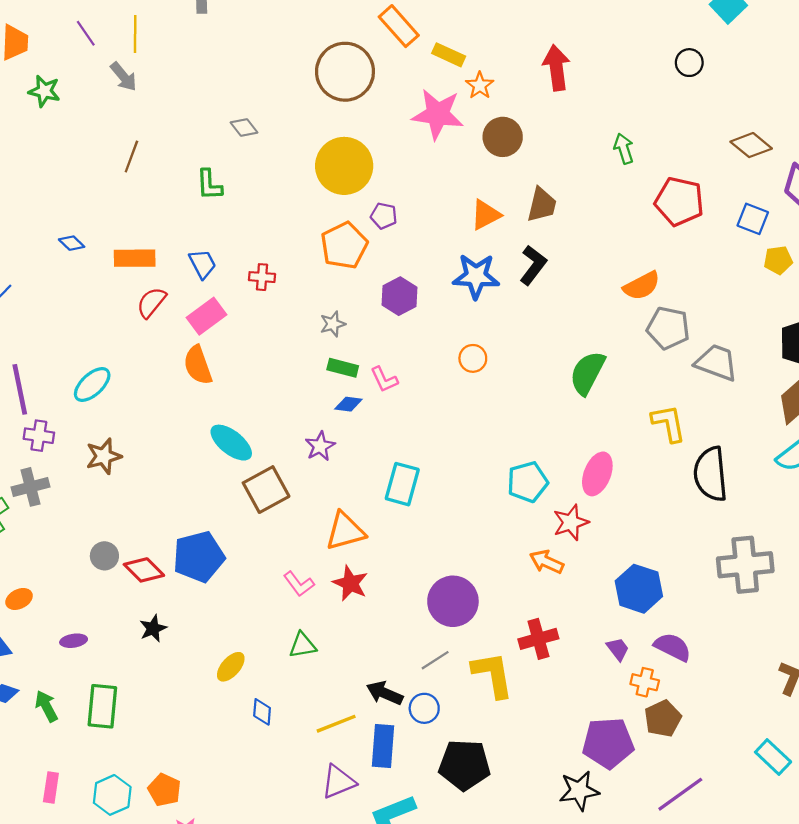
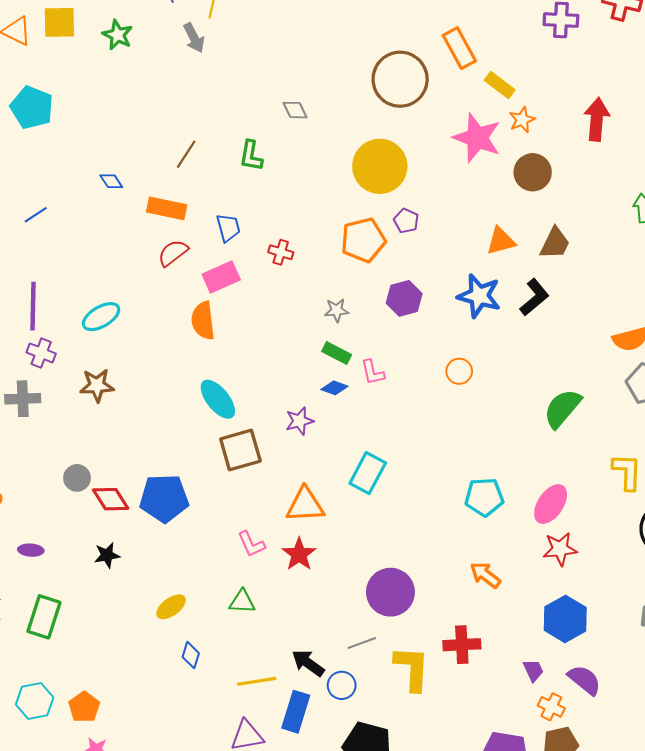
brown line: (131, 157) -> (186, 154), moved
red star: (571, 522) -> (560, 549), moved

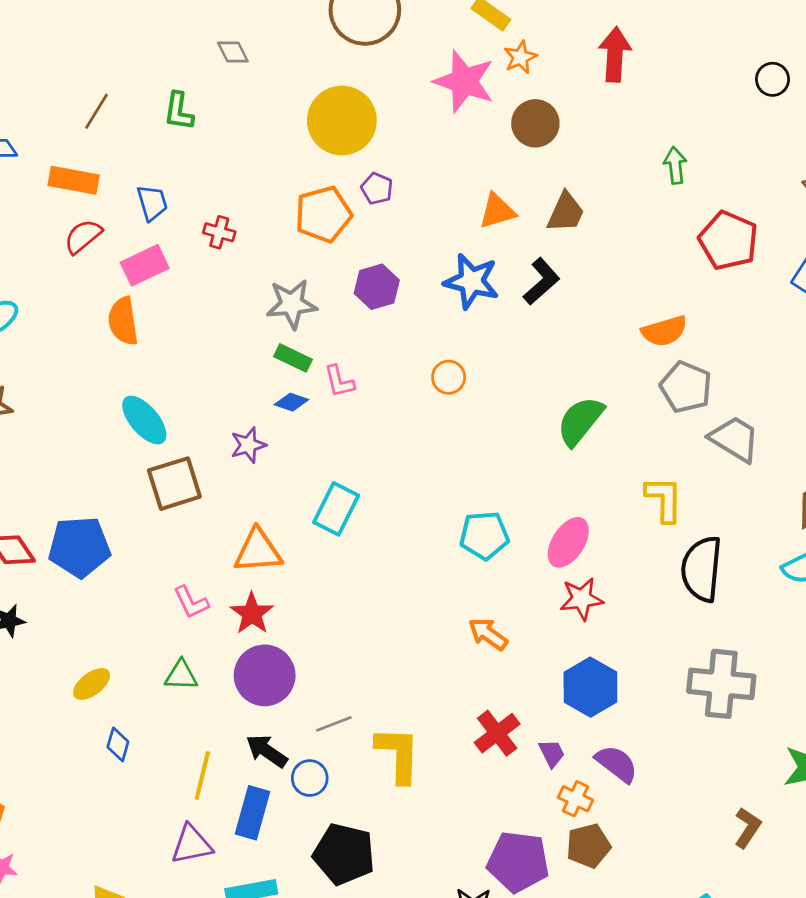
gray star: (337, 310) -> (292, 304), size x1.6
purple circle: (390, 592) -> (265, 675), moved
red cross: (462, 645) -> (497, 733), moved, turned -33
yellow line: (257, 681) -> (202, 776), turned -66

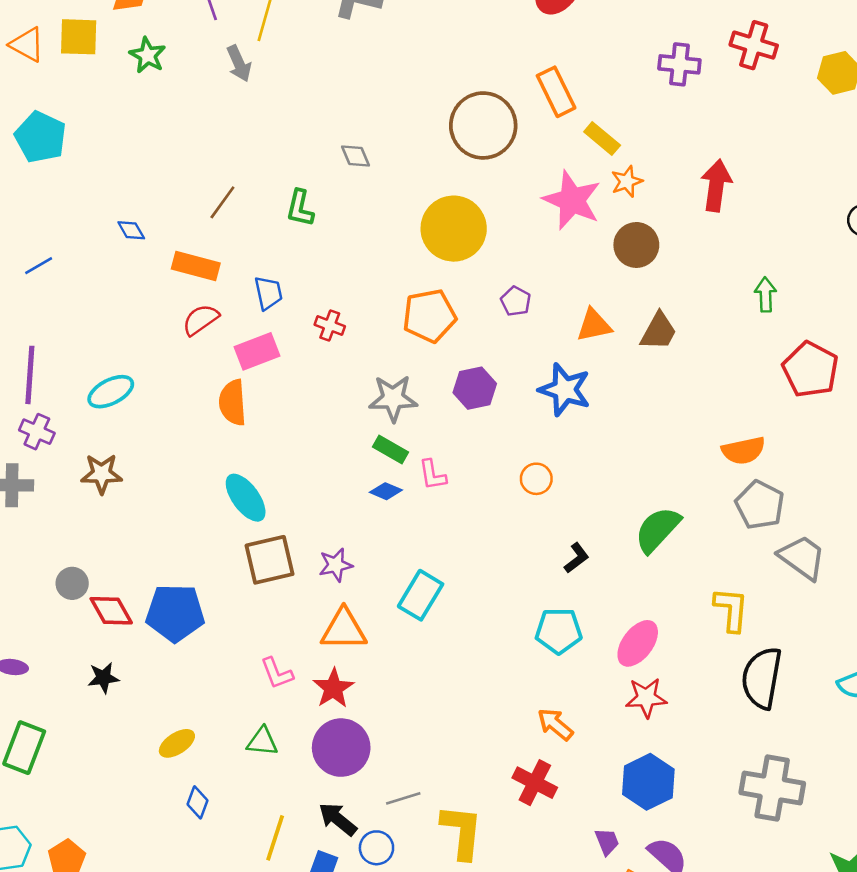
purple pentagon: (377, 189) -> (516, 301), moved
black L-shape: (541, 281) -> (577, 558), moved, size x0.7
purple star: (248, 445) -> (336, 565), moved
red cross: (497, 733) -> (535, 783), moved, turned -30

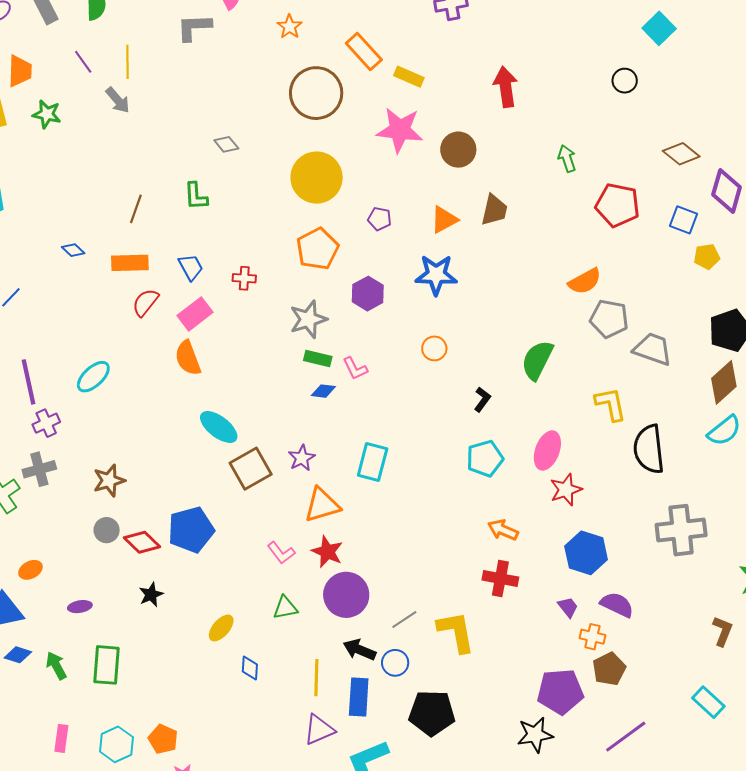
orange star: (627, 181) -> (290, 27), moved
purple cross: (37, 432) -> (46, 423), turned -32
brown star: (102, 474) -> (109, 481), moved

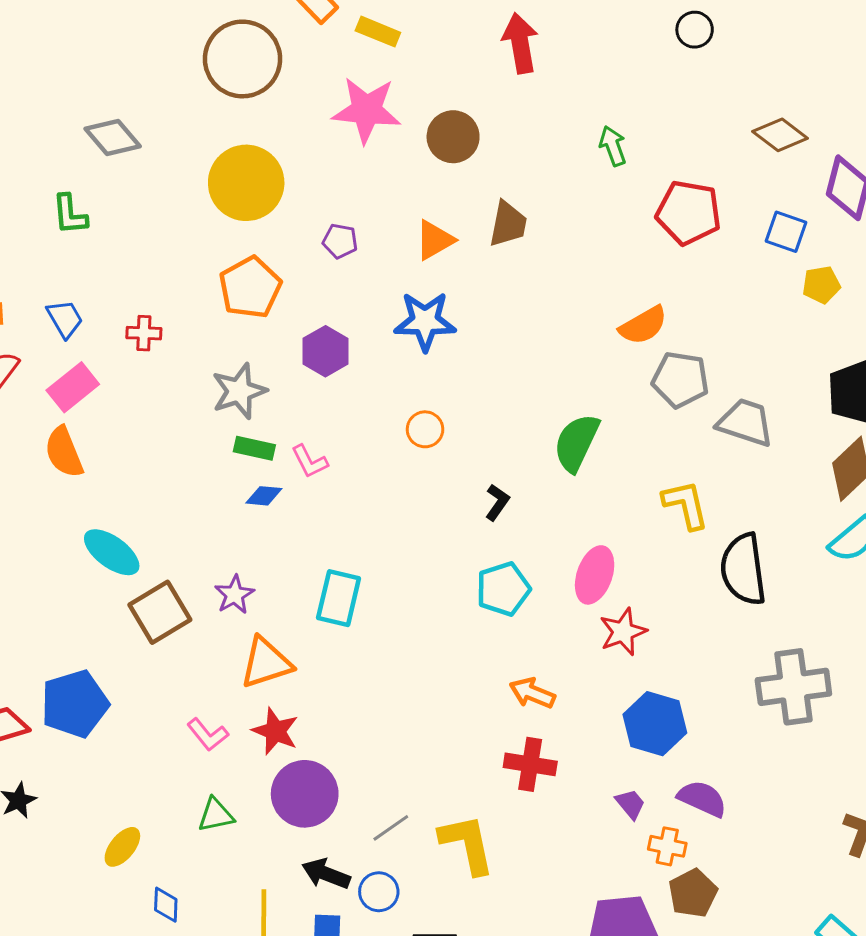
gray diamond: (226, 144) -> (113, 137), size x1.5

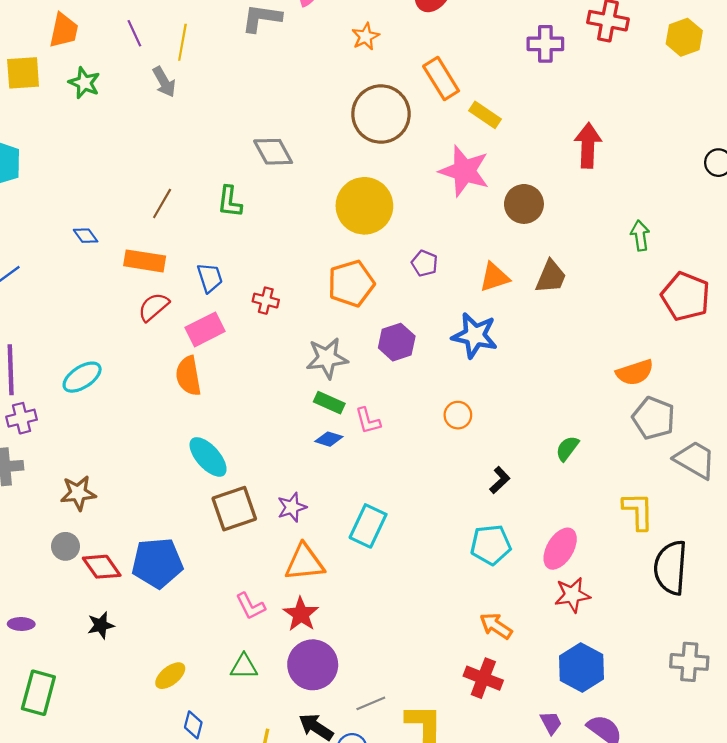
green semicircle: (576, 443) -> (567, 448), size x0.6
gray cross: (793, 687) -> (689, 662), size x0.7

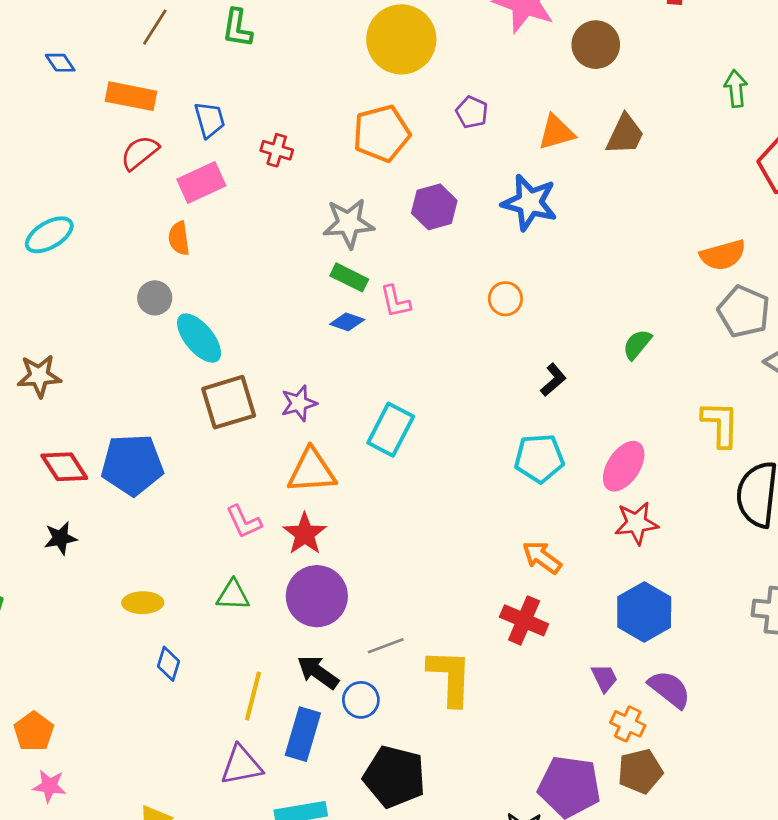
orange semicircle: (188, 376) -> (179, 238), size x0.7
gray circle: (65, 546) -> (155, 298), moved
yellow ellipse: (170, 676) -> (143, 603), turned 36

